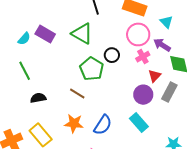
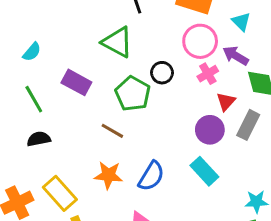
purple rectangle: (45, 34) -> (76, 82), moved
black semicircle: (38, 98) -> (39, 139), moved

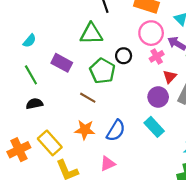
green triangle: (117, 42) -> (91, 34), turned -30

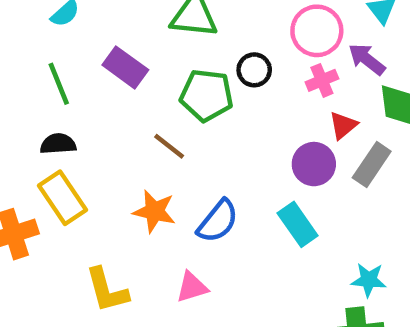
green pentagon: (102, 71) -> (207, 95), turned -30
yellow rectangle: (50, 143) -> (63, 198), moved

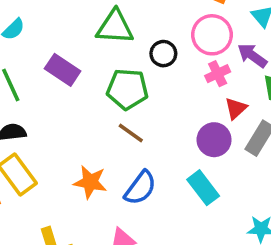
black circle: (254, 70) -> (163, 54), moved
brown line: (169, 146) -> (131, 133), moved

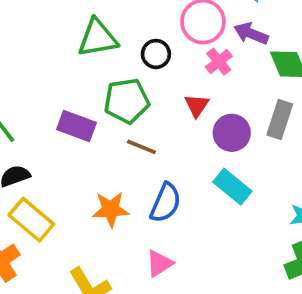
purple rectangle: (63, 70) -> (77, 126), moved
red triangle: (236, 108) -> (197, 105), moved

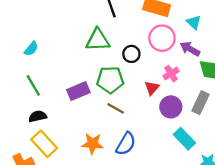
pink cross: (219, 62) -> (171, 74), moved
purple rectangle: (77, 126) -> (78, 91), turned -50
cyan rectangle: (232, 187) -> (184, 139), moved

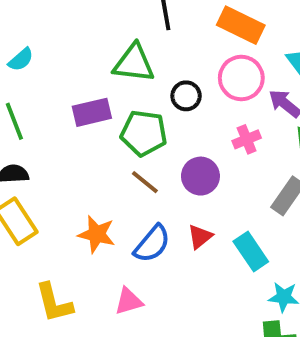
red triangle: (152, 88) -> (200, 237), moved
purple rectangle: (78, 91) -> (92, 112), moved
purple circle: (171, 107) -> (200, 176), moved

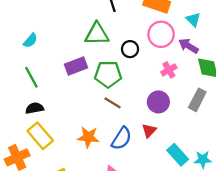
purple circle: (200, 176) -> (158, 102), moved
cyan rectangle: (251, 251) -> (178, 155), moved

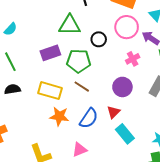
yellow rectangle: (40, 136) -> (50, 91), moved, turned -35
cyan rectangle: (178, 155) -> (125, 134), moved

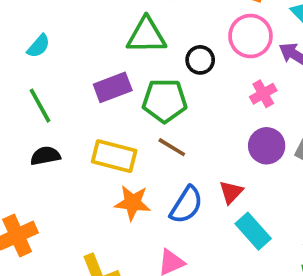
purple circle: (122, 87) -> (267, 146), moved

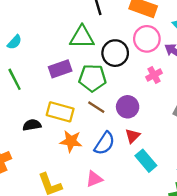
black circle: (200, 60) -> (115, 53), size x1.5
purple circle: (267, 146) -> (128, 107), moved
black semicircle: (45, 156) -> (32, 125), moved

